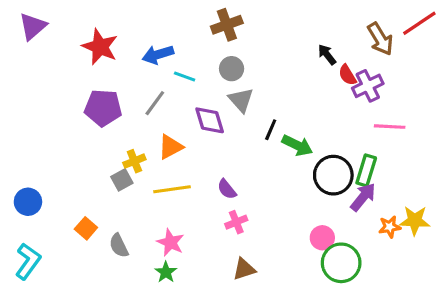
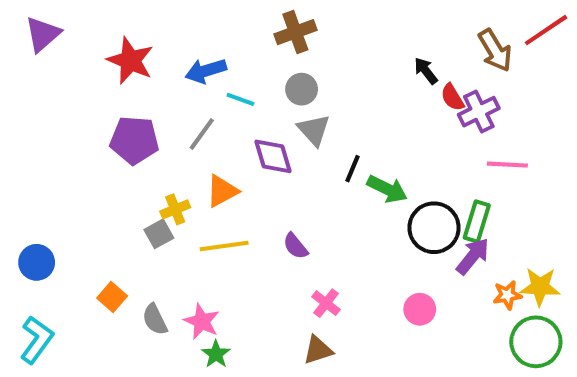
pink cross: (236, 222) -> (326, 303), moved, turned -30
pink star: (170, 242) -> (202, 321), moved
green circle: (341, 263) -> (536, 342), moved

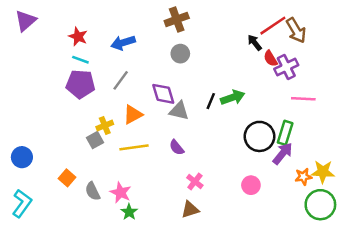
red line: (546, 30) -> (273, 26), moved
red star: (130, 61) -> (78, 37), size x0.7
cyan line: (240, 99) -> (80, 60), moved
gray triangle: (314, 130) -> (179, 111), moved, turned -35
green arrow: (387, 189) -> (233, 97), moved, turned -45

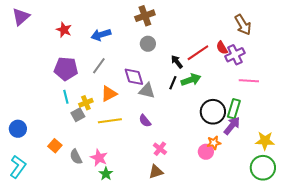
red line: (273, 26) -> (198, 53), moved
black arrow: (255, 43) -> (177, 62), moved
cyan line: (80, 60) -> (66, 97), moved, turned 56
orange star: (303, 177) -> (214, 143), moved

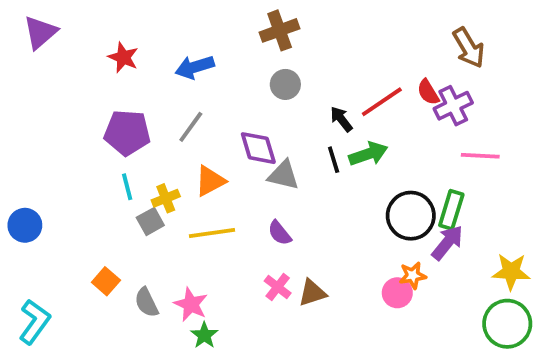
black line: (173, 83) -> (334, 160), turned -40
blue circle: (18, 129) -> (25, 225), moved
pink cross: (160, 149) -> (278, 287), moved
brown triangle: (156, 172) -> (312, 293), moved

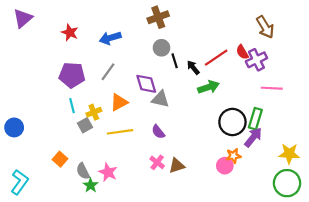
black line: (334, 160) -> (175, 61), moved
green star: (204, 335) -> (91, 185), moved

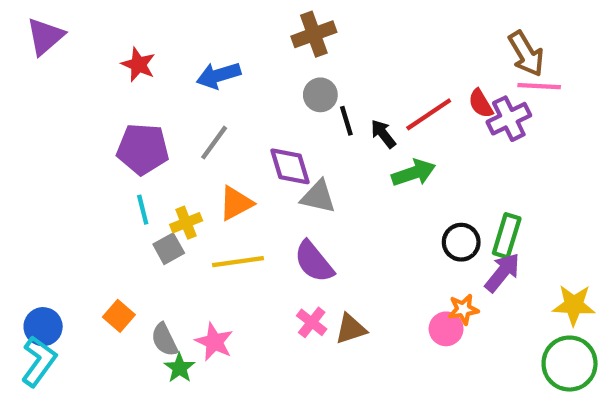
pink line: (272, 88) -> (539, 86), moved
black circle: (232, 122) -> (461, 242), size x0.7
blue circle: (14, 127) -> (43, 327), moved
purple semicircle: (158, 132) -> (314, 262), size x1.5

